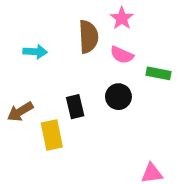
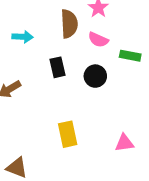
black rectangle: (75, 107) -> (58, 67), moved
yellow rectangle: (52, 135) -> (68, 134), moved

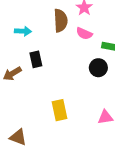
black rectangle: (58, 67) -> (36, 59), moved
black circle: (95, 76) -> (98, 68), moved

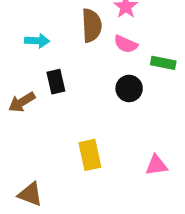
black circle: (98, 68) -> (129, 88), moved

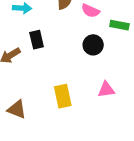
pink triangle: (156, 165) -> (106, 90), moved
brown triangle: (30, 194) -> (17, 109), moved

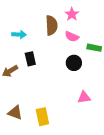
yellow rectangle: (63, 96) -> (42, 117), moved

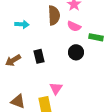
black rectangle: (30, 59) -> (39, 56), moved
pink triangle: (84, 97) -> (56, 88), moved, turned -48

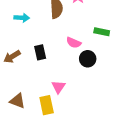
pink semicircle: (74, 26) -> (74, 43), moved
black circle: (76, 52) -> (88, 59), moved

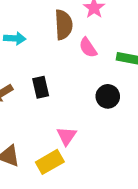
pink semicircle: (74, 43) -> (88, 48), moved, turned 32
yellow rectangle: (47, 105) -> (50, 162), turned 72

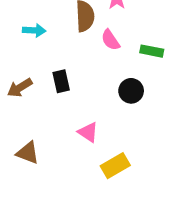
pink triangle: (67, 136) -> (88, 132), turned -30
yellow rectangle: (50, 162) -> (115, 166), moved

